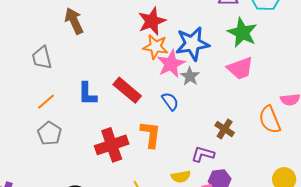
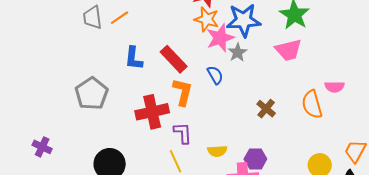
orange line: (46, 102) -> (119, 18), moved
gray pentagon: (49, 133) -> (92, 94), size x1.4
orange L-shape: (151, 134) -> (183, 92), moved
purple L-shape: (203, 154) -> (183, 133), moved, turned 65

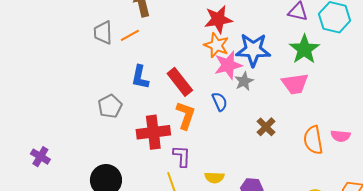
pink semicircle: (334, 87) -> (341, 136), moved
gray pentagon: (92, 94) -> (110, 106), moved, size x0.7
brown cross: (266, 109) -> (266, 127), moved

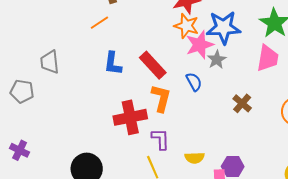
gray trapezoid: (103, 33) -> (50, 62), moved
pink trapezoid: (295, 84) -> (268, 58), turned -68
gray pentagon: (110, 106) -> (22, 91), moved, turned -30

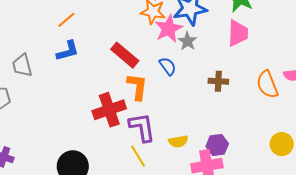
blue L-shape: (113, 63) -> (68, 51), moved, turned -105
brown cross: (242, 103) -> (218, 81), turned -30
purple L-shape: (160, 139) -> (142, 127), size x1.4

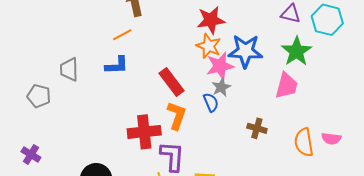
gray star: (187, 41) -> (221, 87), moved

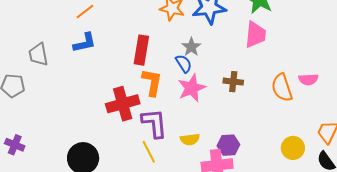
pink star: (220, 66) -> (192, 88), moved
red rectangle: (171, 82) -> (141, 50), turned 56

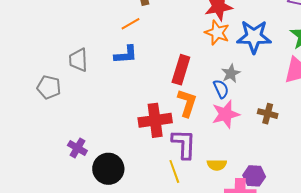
purple cross: (15, 145) -> (77, 148), moved

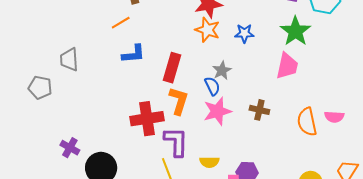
blue star: (254, 37) -> (244, 33), size x0.6
blue L-shape: (126, 55) -> (133, 54), moved

